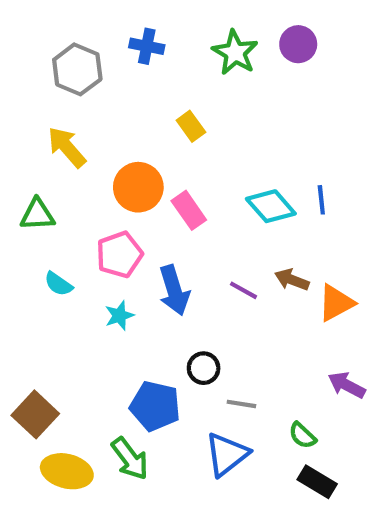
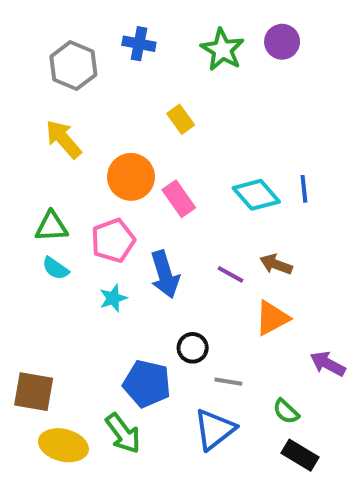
green triangle: (37, 215) -> (51, 227), moved
orange triangle: (336, 303) -> (272, 318), moved
brown square: (35, 414) -> (34, 392), turned -33

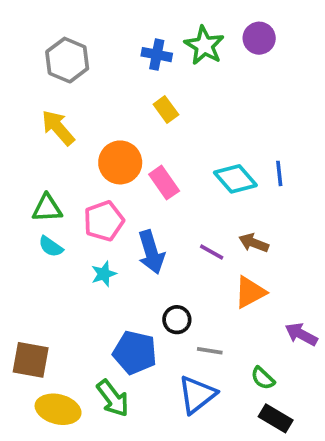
blue cross: (139, 44) -> (157, 55), moved

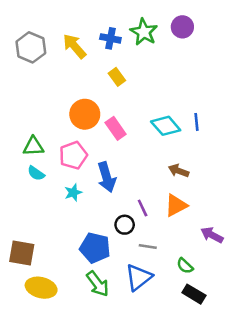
gray hexagon: (67, 60) -> (31, 47), moved
yellow arrow: (58, 128) -> (75, 46), moved
purple line: (212, 252) -> (143, 208), moved, turned 36
green arrow: (113, 398) -> (98, 284), moved

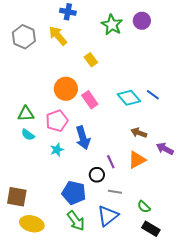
blue cross: (110, 38) -> (68, 12), moved
blue line: (197, 122) -> (153, 95), turned -48
purple arrow: (212, 235) -> (165, 149), moved

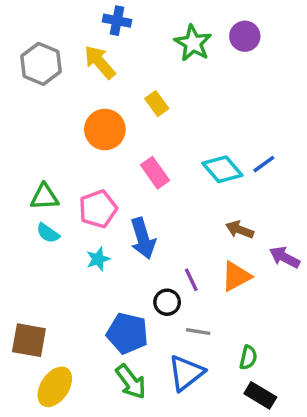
orange circle: (66, 89) -> (105, 129), moved
blue line: (153, 95) -> (264, 164), turned -72
green semicircle: (144, 207) -> (248, 357), turned -120
yellow ellipse: (32, 224) -> (55, 387), turned -70

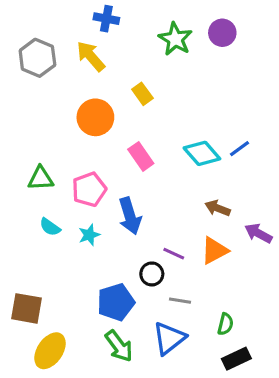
cyan semicircle: (48, 233) -> (50, 227), moved
purple line: (191, 280) -> (174, 254), turned -40
blue pentagon: (127, 333) -> (116, 302), turned -30
black rectangle: (260, 395) -> (236, 359), turned -56

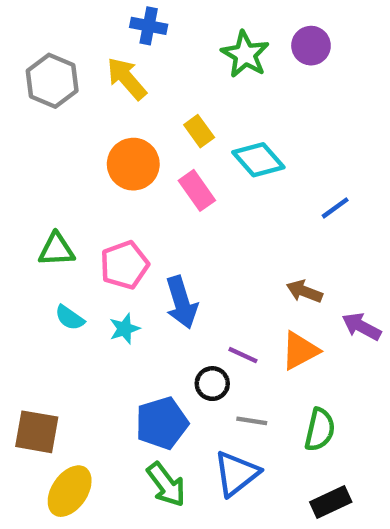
cyan diamond: (202, 153) -> (258, 160), moved
pink rectangle: (141, 156) -> (197, 190), moved
green semicircle: (225, 324) -> (320, 430), moved, size x1.4

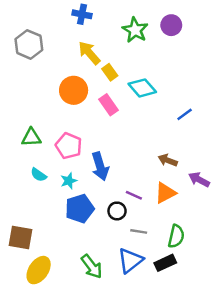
yellow arrow: (127, 79) -> (89, 53), moved
pink pentagon: (124, 265) -> (69, 146), turned -30
blue pentagon: (162, 423) -> (80, 209), moved
black rectangle: (331, 502) -> (165, 263), moved

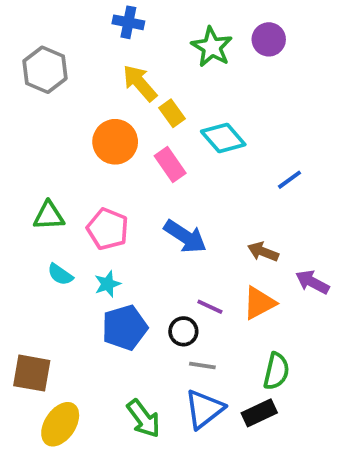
blue arrow: (100, 166) -> (185, 237), moved, turned -40
gray line: (139, 231) -> (202, 365), moved

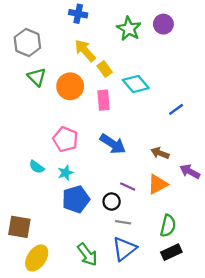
pink rectangle: (170, 165) -> (103, 100), turned 30
green triangle: (49, 216) -> (37, 77), moved, turned 48
black rectangle: (259, 413) -> (171, 252), moved

